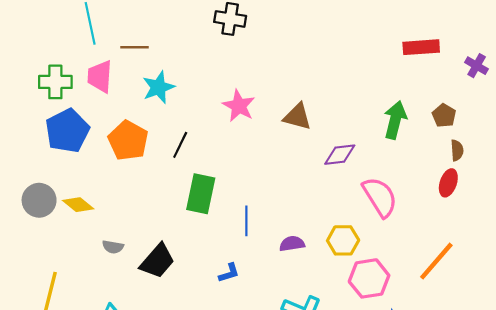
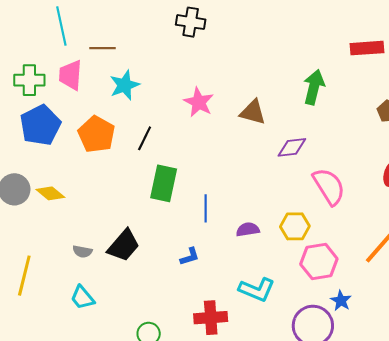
green arrow: (395, 120) -> (314, 87), moved
gray semicircle: (113, 247) -> (82, 252), moved

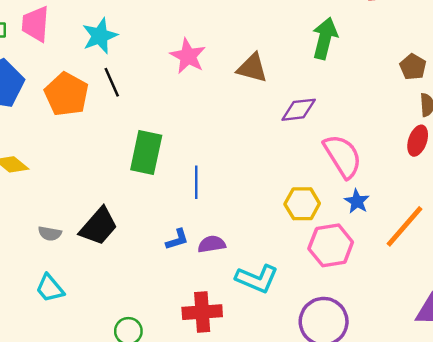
black line: (145, 138) -> (112, 82), moved, turned -50
purple semicircle: (248, 229) -> (212, 244), moved
blue star: (341, 301) -> (357, 201), moved

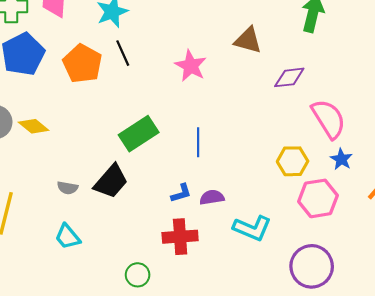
pink star: (188, 56) -> (191, 66), moved
green rectangle: (146, 153) -> (139, 134), moved, turned 45
red cross: (202, 312) -> (180, 237), moved

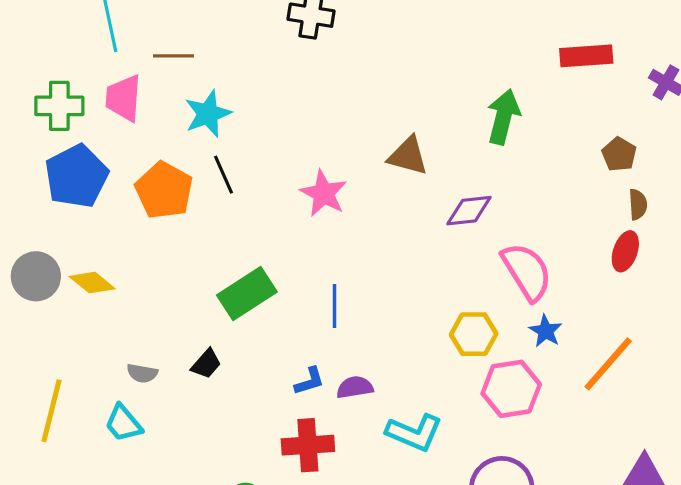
black trapezoid: (111, 181) -> (206, 364), size x0.6
cyan trapezoid: (68, 237) -> (123, 423), moved

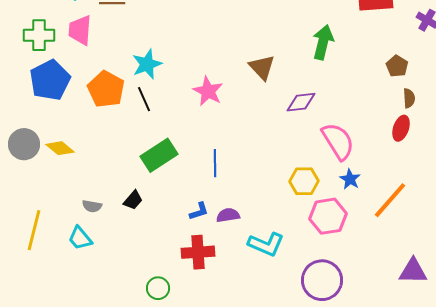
cyan star: (208, 114) -> (147, 64), moved
brown triangle: (408, 156) -> (262, 67), turned 32
black line: (223, 175) -> (144, 99), moved

